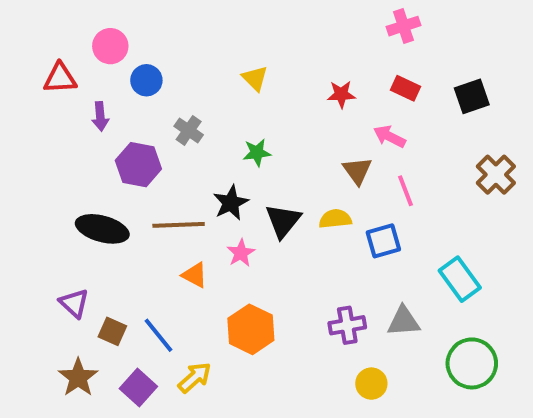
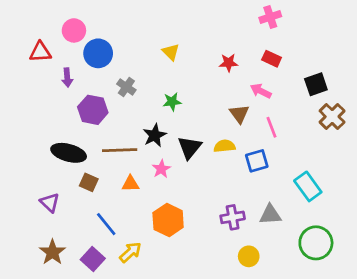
blue circle: (146, 80) -> (98, 53), size x1.4
black square: (472, 96) -> (316, 84), moved
orange triangle: (195, 275) -> (130, 184), turned -30
brown square: (112, 331) -> (89, 182), moved

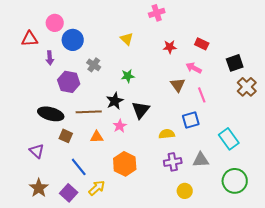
pink cross: (270, 17) -> (157, 13), moved
yellow semicircle: (225, 146) -> (167, 134), moved

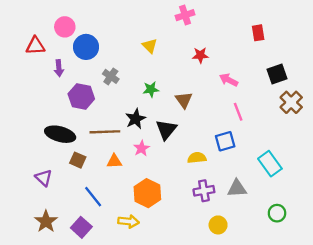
red rectangle: (202, 44) -> (258, 33), moved, turned 56
brown triangle: (178, 85) -> (184, 100), moved
green circle: (235, 181) -> (277, 213), size x0.6
yellow arrow: (97, 188) -> (128, 221), moved, turned 48

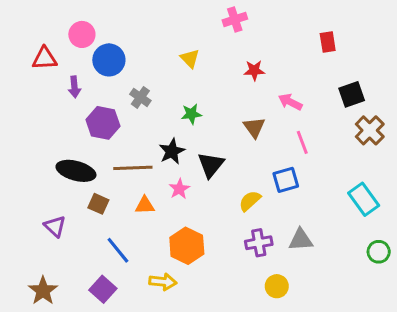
brown triangle: (184, 100) -> (254, 127), moved
yellow semicircle: (197, 158) -> (250, 201), turned -36
cyan rectangle: (270, 164) -> (364, 199), moved
green circle: (277, 213) -> (379, 252), moved
brown star: (46, 221) -> (43, 291), moved

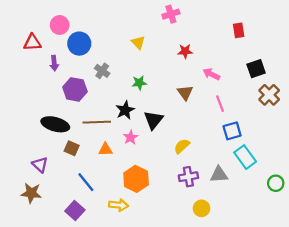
blue square: (286, 180) -> (232, 131), moved
cyan rectangle: (364, 199) -> (245, 157), moved
brown star: (43, 291) -> (31, 193), moved, turned -30

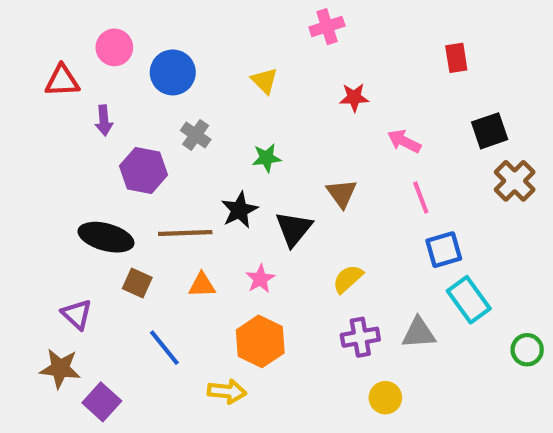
blue circle: (79, 44) -> (173, 72), moved
brown triangle: (185, 93) -> (342, 193), moved
pink star: (131, 137) -> (260, 279), moved
purple square: (75, 211) -> (102, 402), moved

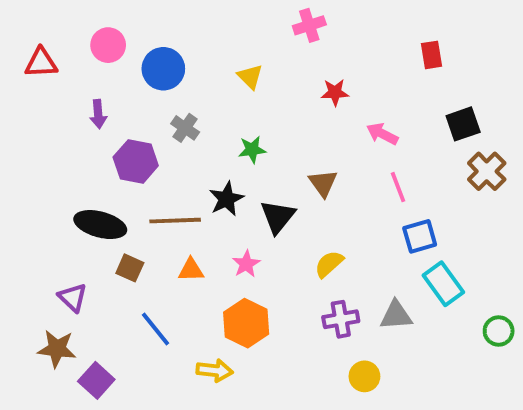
red triangle: (62, 81) -> (41, 63), moved

